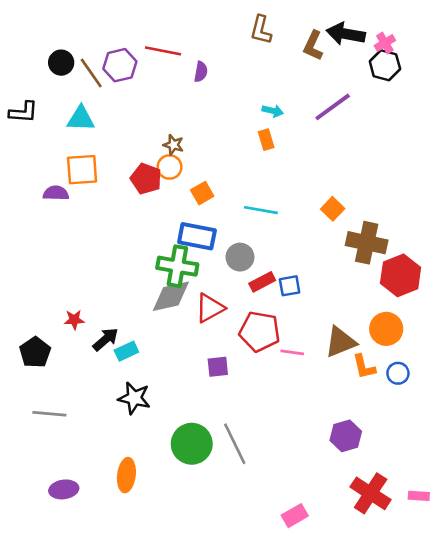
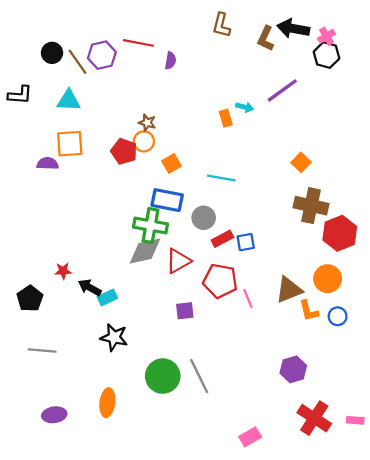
cyan arrow: (273, 111) -> (245, 107), moved
orange square: (333, 209) -> (301, 162), moved
black arrow: (106, 339) -> (90, 287), turned -110
pink line: (292, 352) -> (248, 299), turned 60

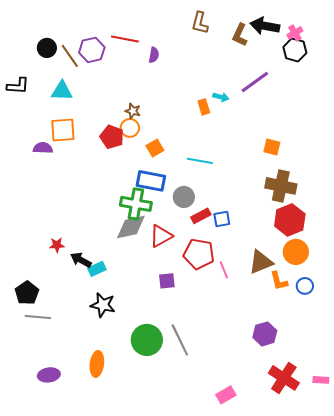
orange square: (301, 162) -> (272, 147), turned -30
red hexagon: (340, 233) -> (290, 220), moved
black pentagon: (30, 299) -> (27, 293), moved

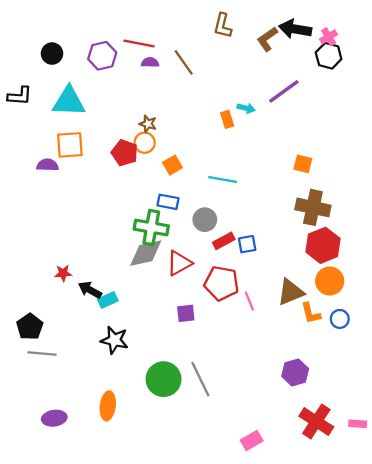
brown L-shape: (240, 35) -> (267, 39), turned 30
purple semicircle: (154, 55) -> (150, 62), moved, turned -98
brown line: (70, 56) -> (184, 62), moved
cyan triangle: (62, 91) -> (69, 101), size x1.4
blue rectangle: (151, 181) -> (168, 202), size x0.7

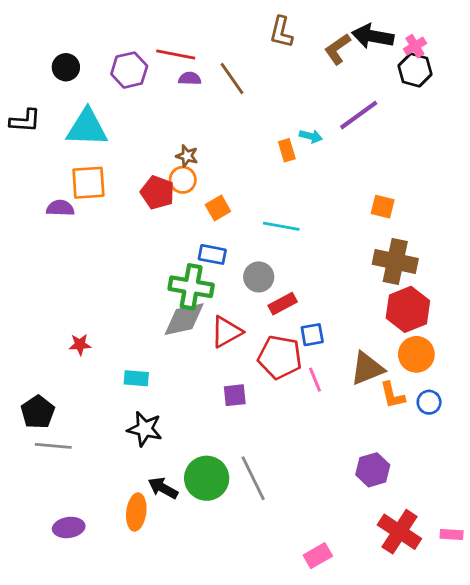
blue square: (247, 244) -> (312, 335), moved
black arrow: (90, 290) -> (163, 488), moved
cyan rectangle: (108, 300) -> (136, 378), turned 30

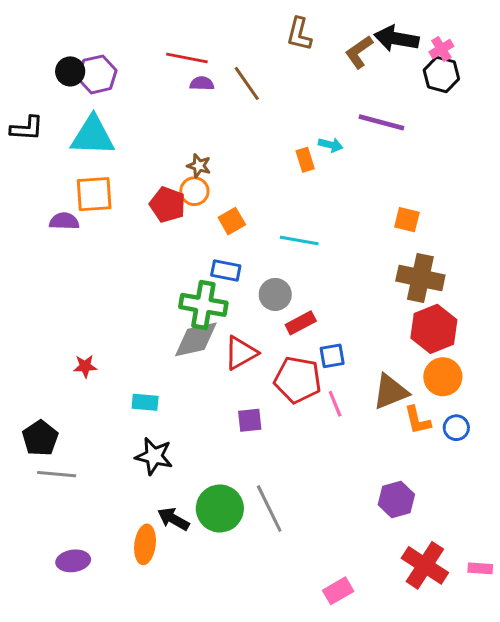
purple hexagon: (129, 70) -> (97, 74), moved
purple line: (359, 115) -> (381, 122), turned 51

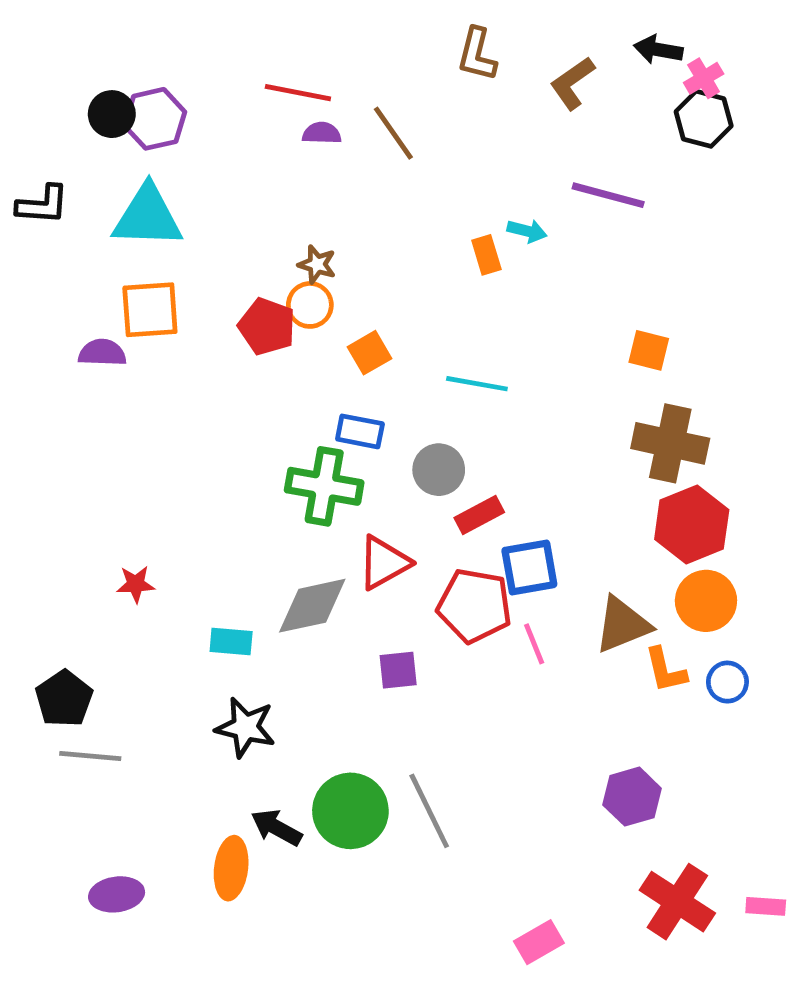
black arrow: (396, 39) -> (658, 50), moved, size x0.7
gray diamond: (196, 339) -> (312, 606), moved
blue square: (332, 356) -> (529, 567), size x1.4

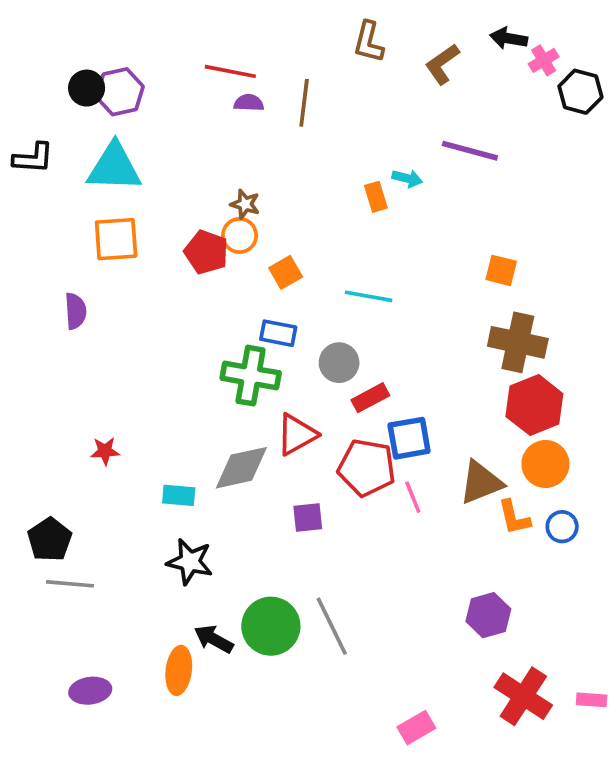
black hexagon: (704, 119) -> (580, 92), moved
brown line: (393, 133) -> (304, 103), turned 42
purple semicircle: (102, 353) -> (76, 311), moved, turned 84

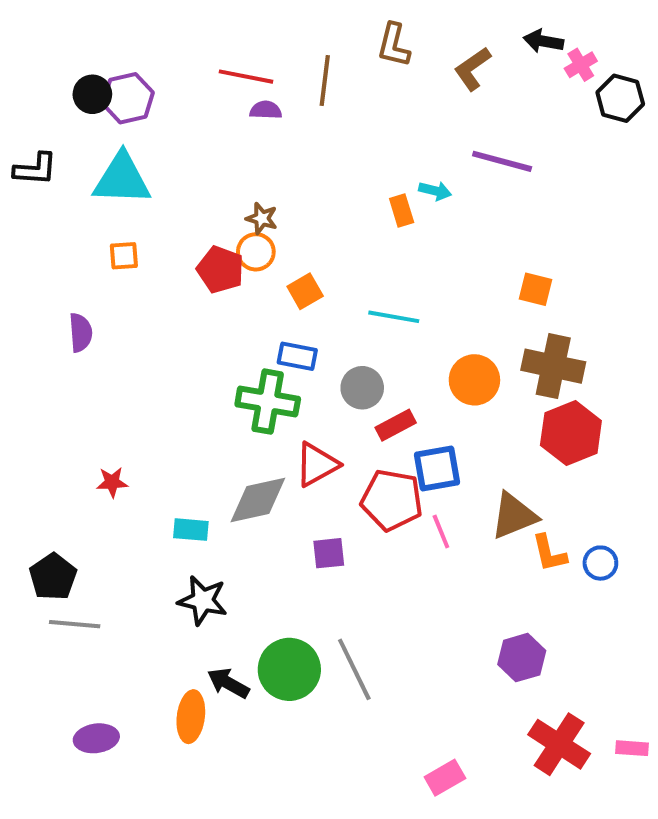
brown line: (304, 103) -> (325, 81), moved
orange square: (116, 239) -> (124, 256), size x0.6
orange circle: (545, 464) -> (474, 380), moved

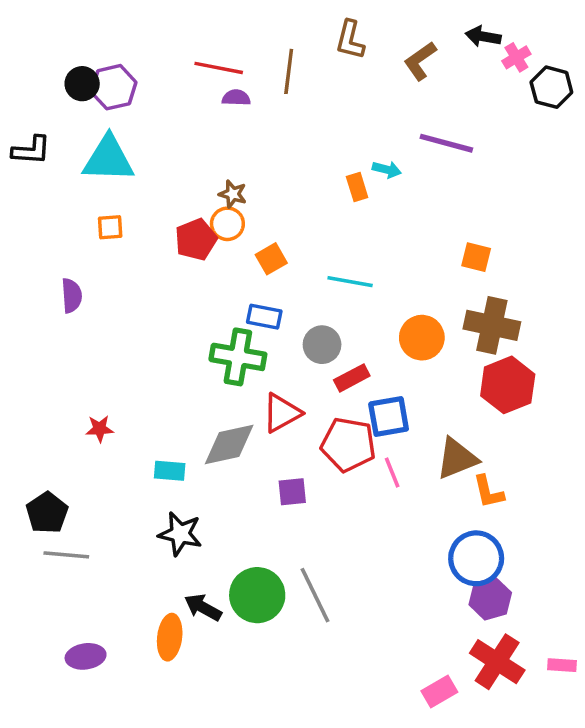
red pentagon: (220, 270) -> (196, 240), turned 30
blue circle: (600, 563) -> (476, 558), moved, size x1.8
purple hexagon: (522, 658) -> (490, 599), moved
pink rectangle: (445, 778) -> (439, 691), moved

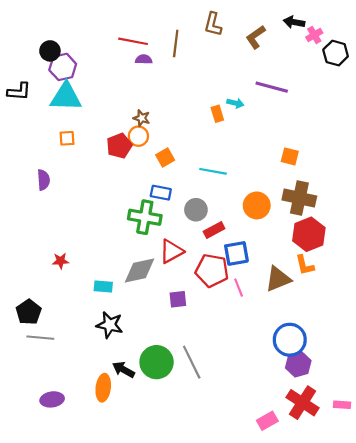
purple hexagon: (114, 87) -> (63, 67), moved
orange L-shape: (488, 492) -> (305, 265), moved

